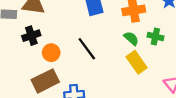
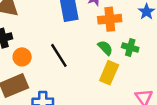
yellow rectangle: (137, 62) -> (109, 73), turned 55

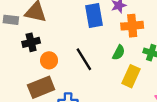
green semicircle: (105, 48) -> (119, 53), moved, turned 72

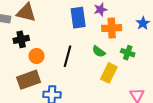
green semicircle: (119, 53) -> (99, 52), turned 96
black line: (84, 59) -> (68, 56), turned 45

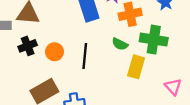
green cross: (128, 53) -> (154, 40), size x1.6
orange circle: (36, 56) -> (54, 52), moved

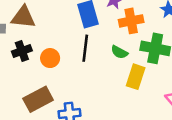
black line: (85, 56) -> (85, 48), moved

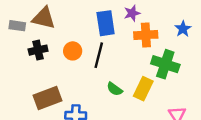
green semicircle: (119, 52) -> (115, 89), moved
orange circle: (50, 58) -> (73, 51), moved

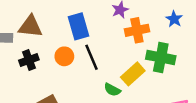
blue rectangle: (106, 23) -> (79, 26), moved
black line: (99, 55) -> (92, 57), turned -30
yellow rectangle: (143, 89) -> (133, 74), moved, turned 30

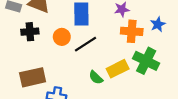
blue star: (174, 19) -> (158, 24), moved
black line: (92, 57) -> (85, 44), turned 65

